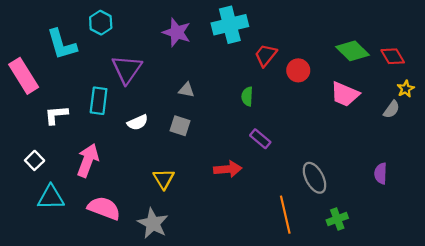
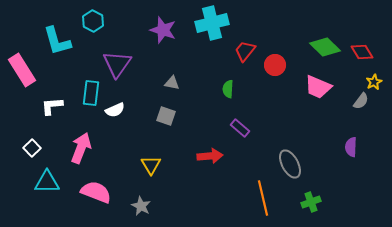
white semicircle: (138, 122) -> (115, 110), moved
purple semicircle: (381, 173) -> (351, 147), moved
gray star: (153, 223) -> (141, 206), size x0.7

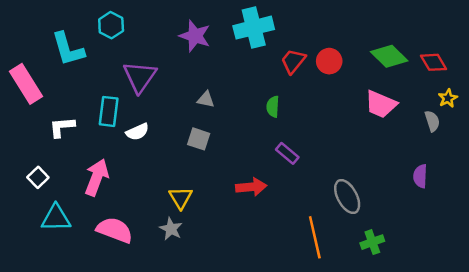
red circle: (275, 65) -> (329, 61), moved
gray semicircle: (361, 101) -> (432, 121), turned -54
gray star: (141, 206) -> (171, 229), moved

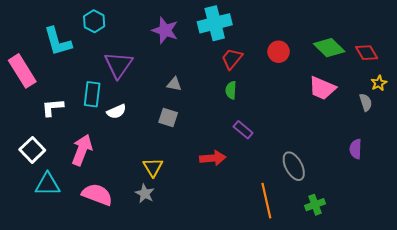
red trapezoid: (293, 61) -> (232, 59), moved
white square: (38, 177) -> (32, 150), size x1.4

